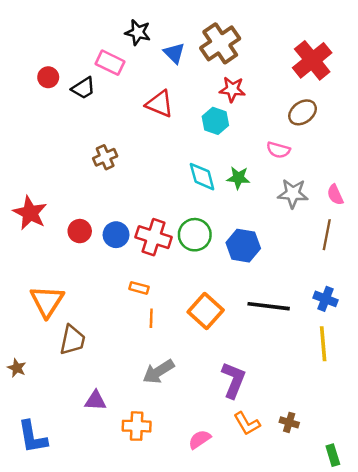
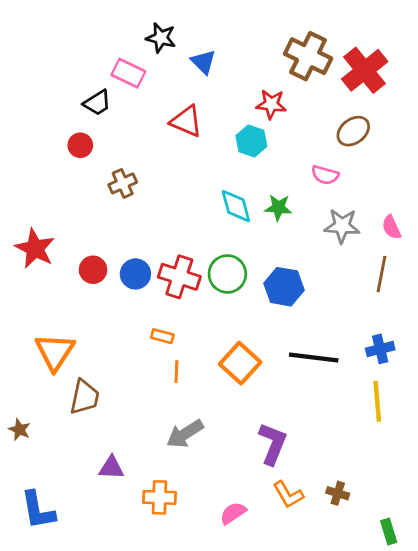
brown cross: (220, 43) -> (308, 56), moved, turned -30
red circle: (48, 77) -> (80, 145), moved
blue cross: (326, 299) -> (380, 349), turned -35

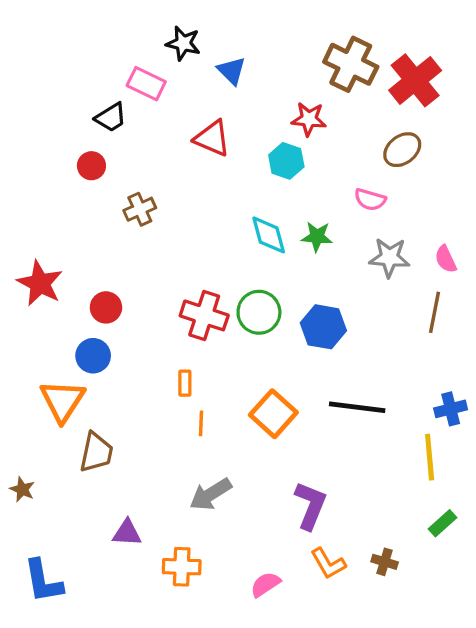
blue circle: (135, 274) -> (93, 356), moved
orange rectangle: (162, 336) -> (185, 383), turned 75
blue cross: (380, 349) -> (451, 409), moved
green rectangle: (389, 531) -> (442, 523), moved, turned 65

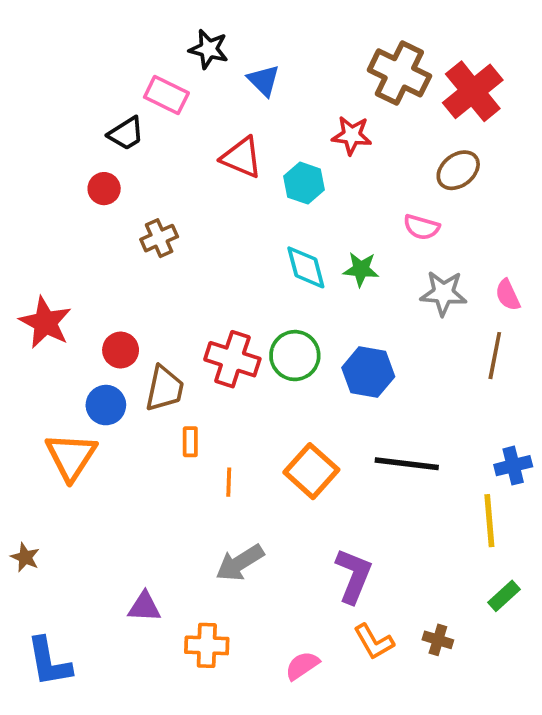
cyan hexagon: (286, 161) -> (304, 183), moved
orange rectangle: (185, 383) -> (190, 442), moved
brown trapezoid: (96, 452) -> (165, 389), moved

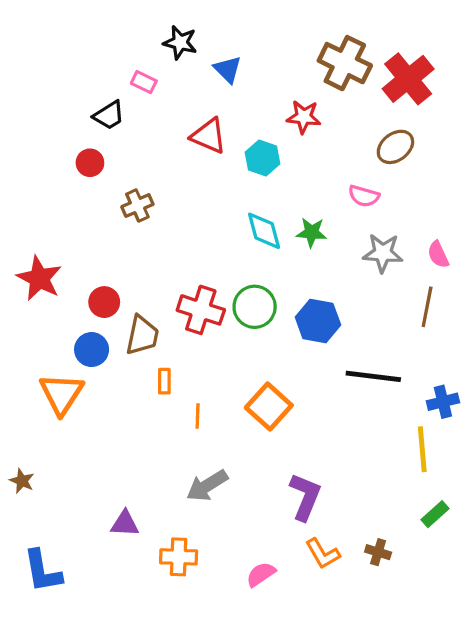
pink rectangle: (166, 95) -> (144, 82), size x0.7
black line: (407, 464) -> (373, 376), moved

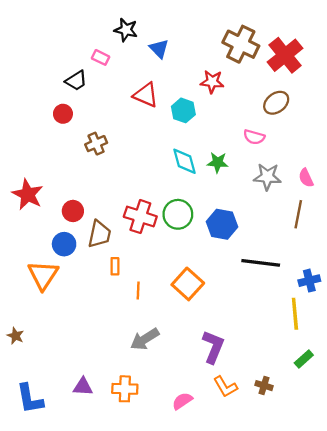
purple triangle: (125, 524) -> (83, 387), moved

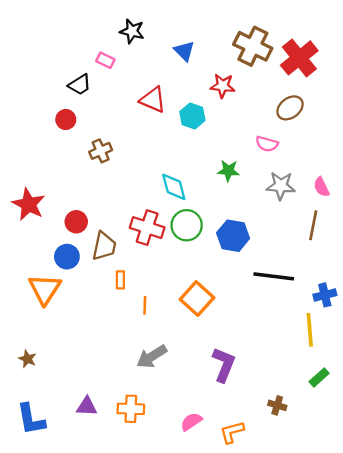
blue triangle: (159, 49) -> (184, 51), moved
cyan diamond: (184, 161) -> (174, 187), moved
brown star: (15, 336) -> (27, 359), moved
orange L-shape: (225, 387) -> (232, 432), moved, turned 105

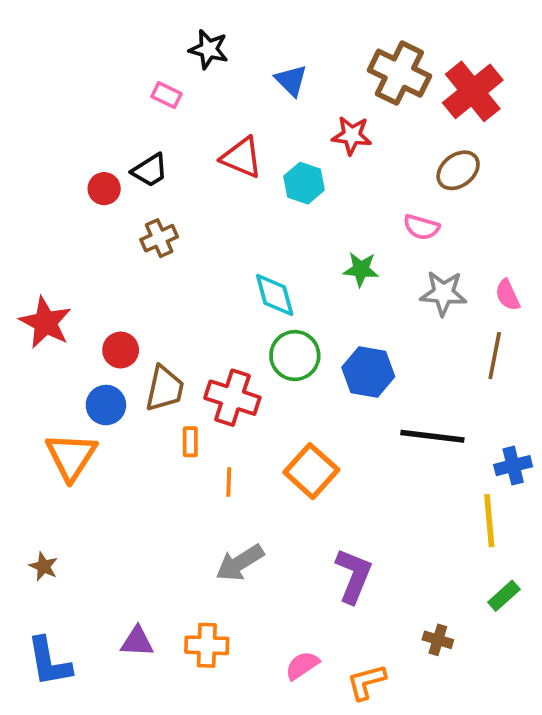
black trapezoid: (80, 85) -> (150, 170), moved
red cross: (147, 228) -> (232, 398), moved

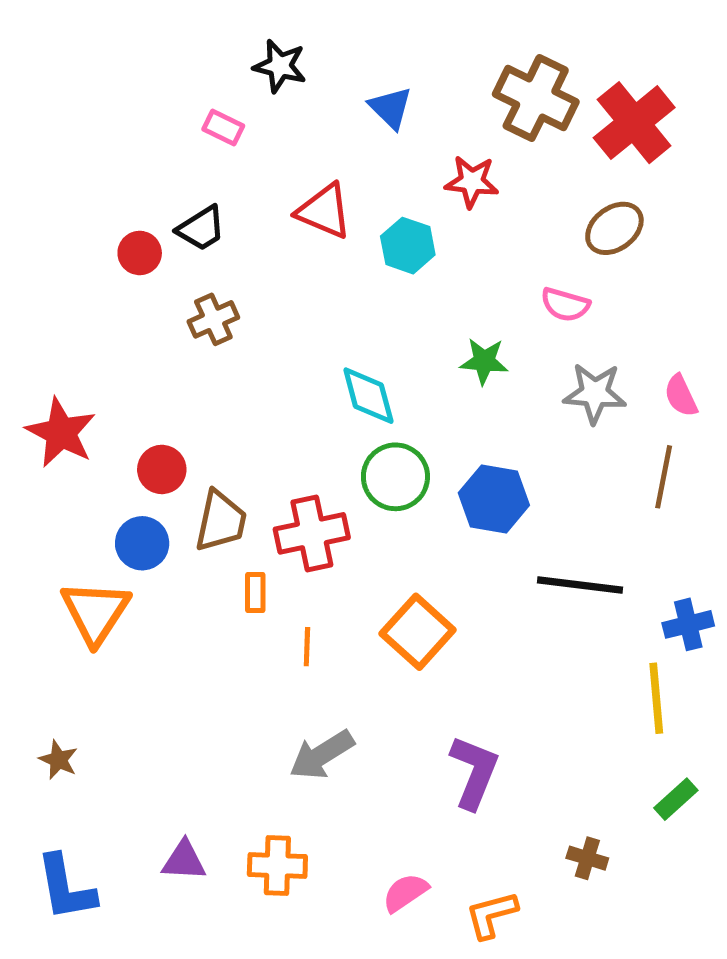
red cross: (232, 398) -> (312, 533), turned -30

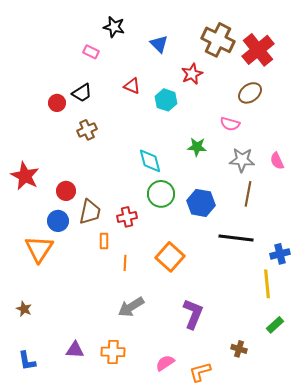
red star: (472, 182) -> (192, 74), turned -30
red triangle: (324, 211) -> (132, 86), size x0.7
brown line: (664, 477) -> (248, 194), moved
red cross: (312, 533) -> (127, 217), size x0.7
blue L-shape: (66, 888) -> (27, 361), size x0.7

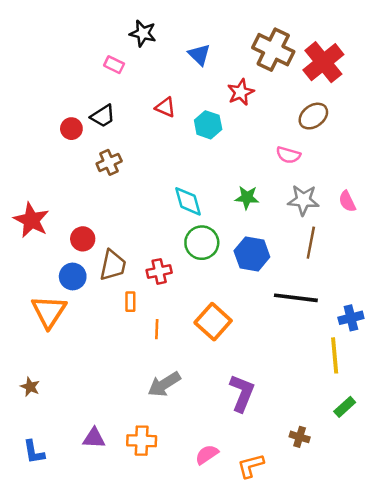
green star: (197, 147) -> (247, 198), moved

